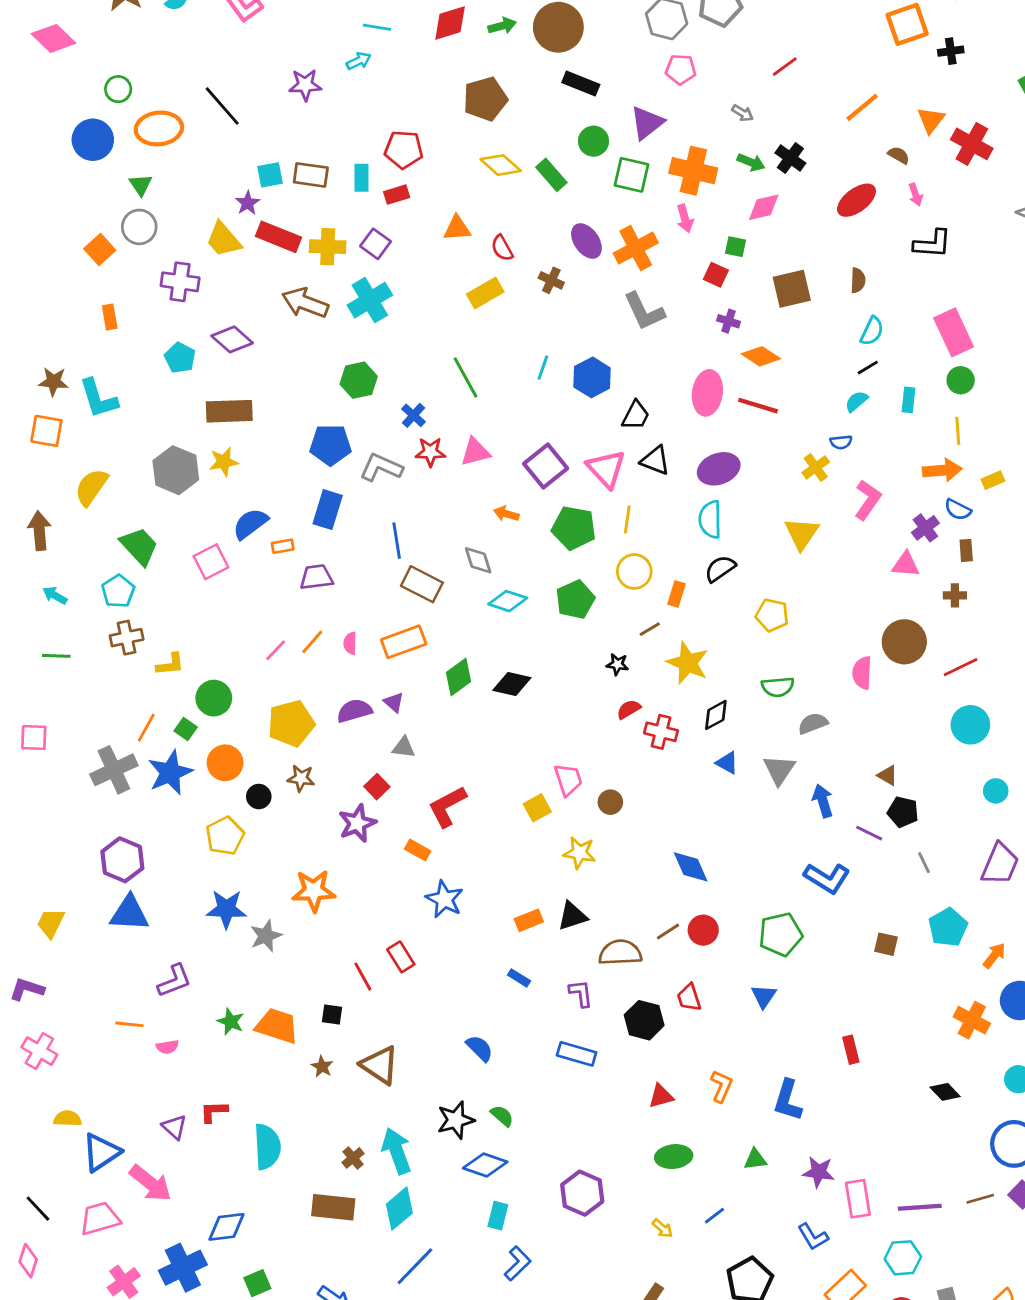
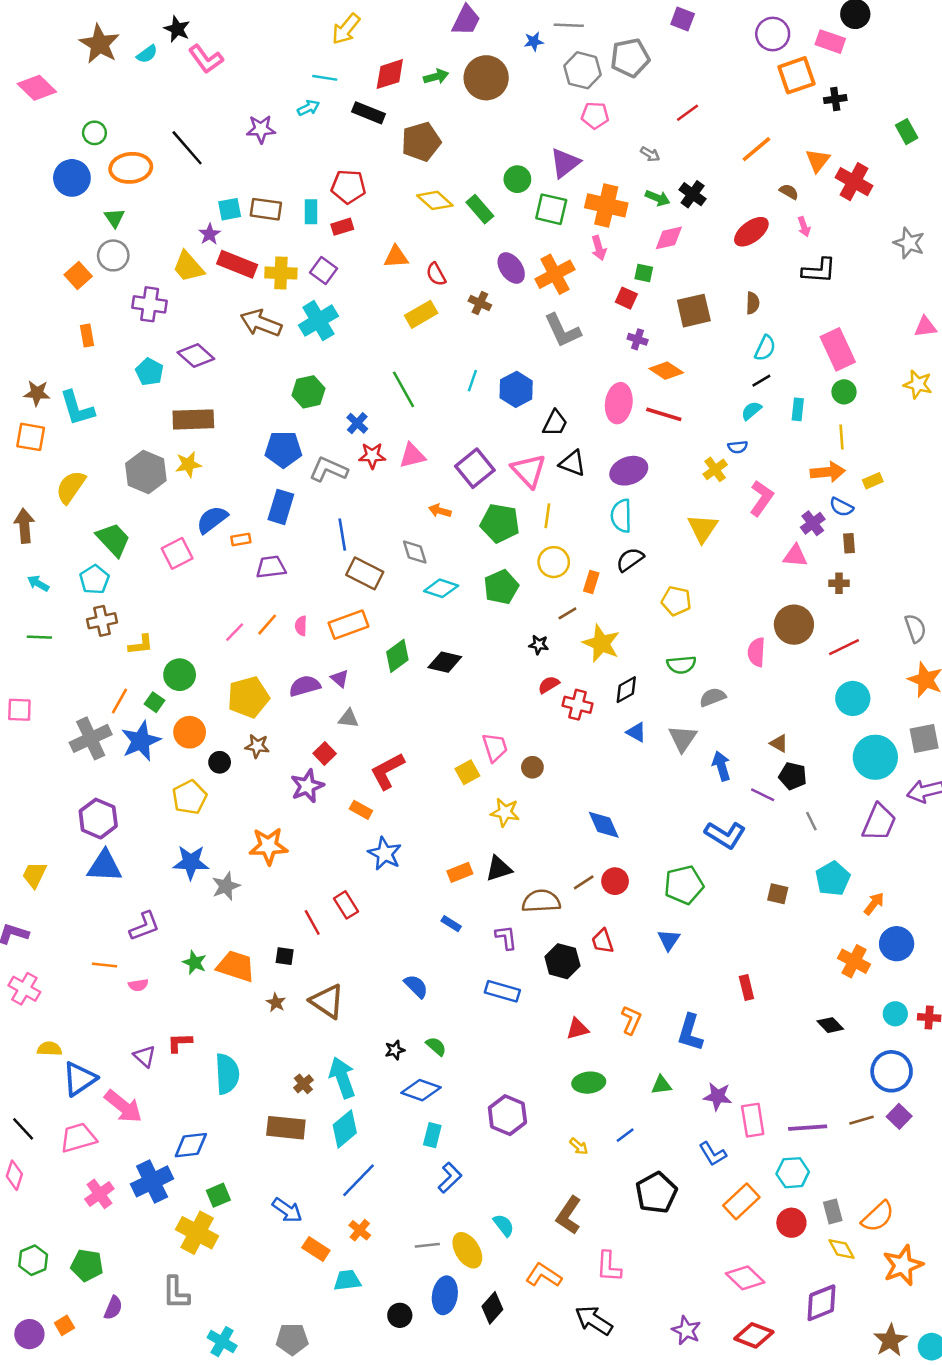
black rectangle: (581, 83) -> (369, 113), moved
cyan circle: (996, 791) -> (875, 757), size x2.0
black star: (456, 1120) -> (395, 1050), size x0.6

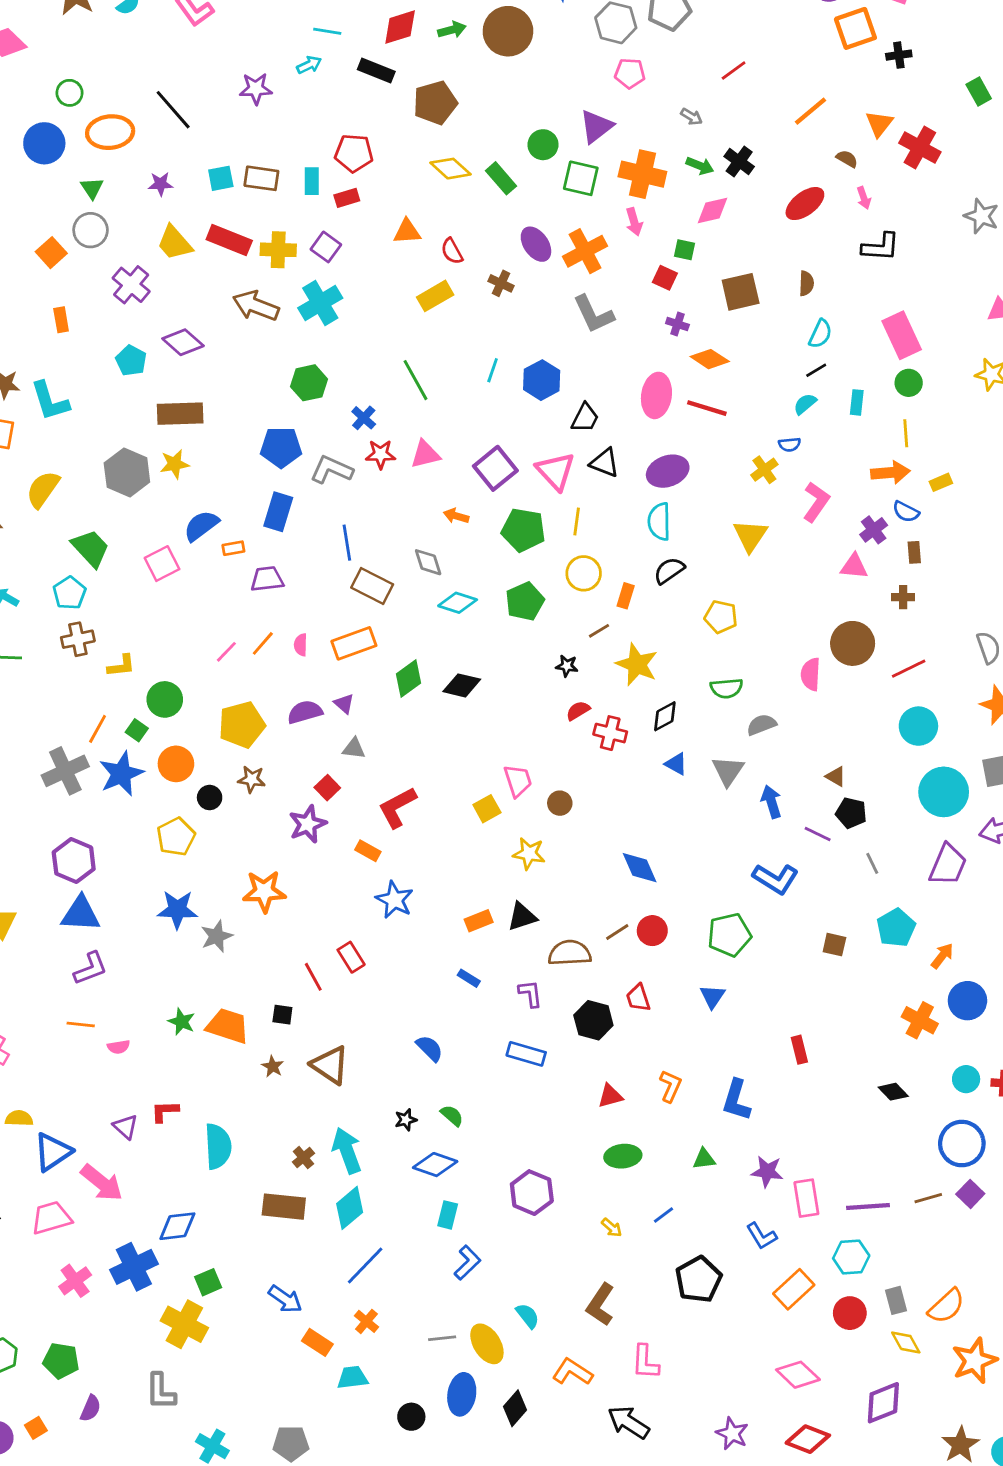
purple star: (210, 234) -> (161, 184), moved, turned 30
purple cross: (150, 304) -> (131, 285), turned 32
purple L-shape: (145, 926) -> (91, 968), moved

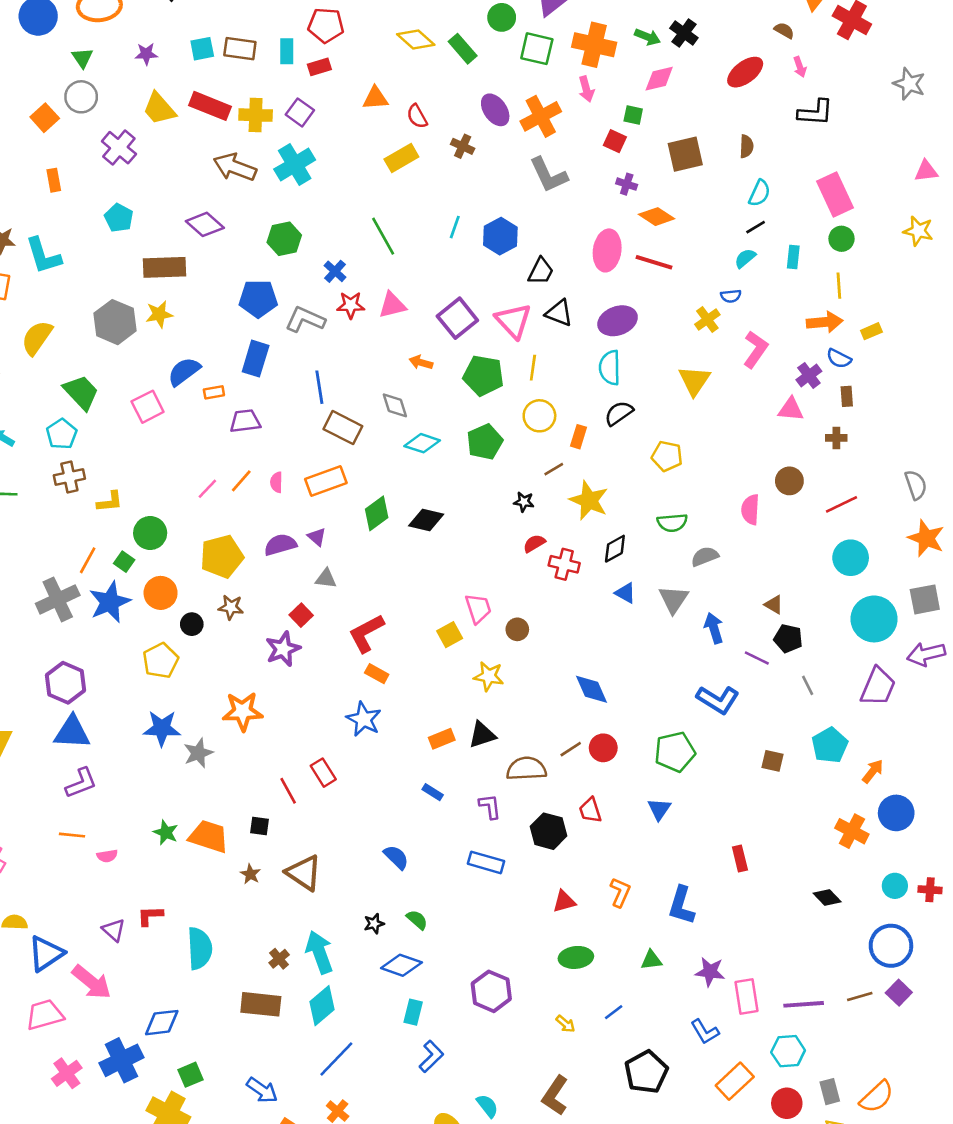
purple diamond: (183, 342) -> (205, 224), moved
brown circle: (853, 643) -> (789, 481), size x0.7
orange rectangle: (368, 851) -> (377, 674), moved

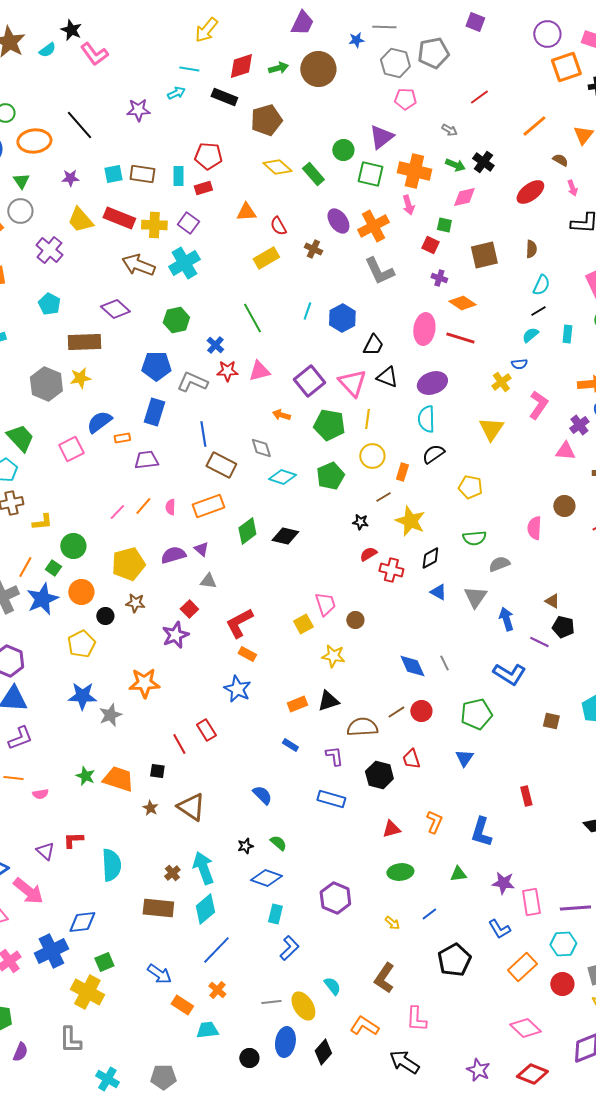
gray line: (808, 685) -> (444, 663), moved

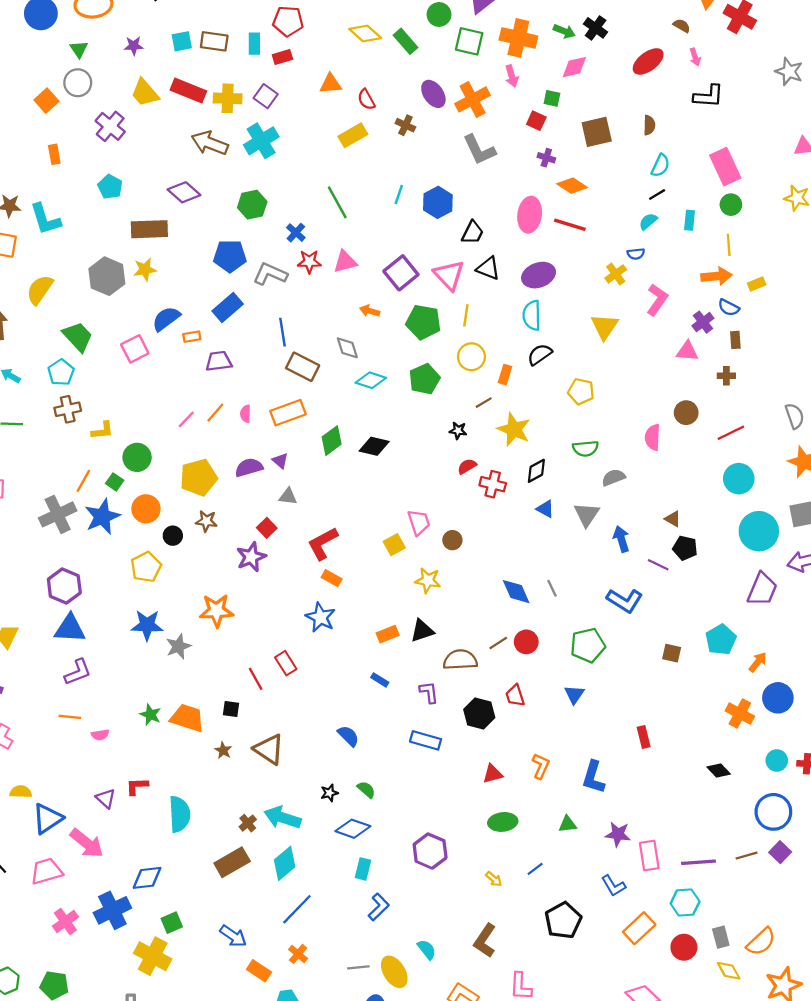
blue rectangle: (154, 412) -> (228, 308), turned 32
cyan arrow: (203, 868) -> (282, 817), turned -52
brown rectangle: (158, 908) -> (232, 862), turned -36

